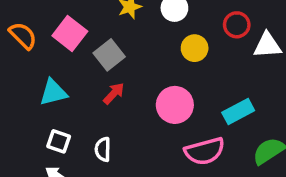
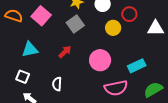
red circle: (237, 25) -> (129, 14), moved
orange semicircle: (23, 36) -> (14, 16), turned -30
gray square: (109, 55) -> (75, 24), moved
white square: (59, 141) -> (23, 77), moved

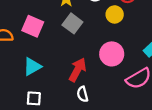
red arrow: (65, 52) -> (77, 70), moved, size x1.5
white semicircle: (57, 84) -> (83, 94), moved

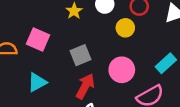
gray square: (72, 23) -> (81, 55), moved, turned 30

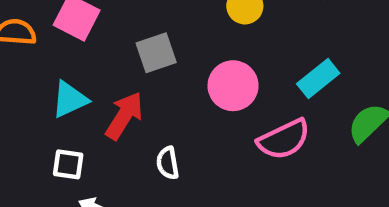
red arrow: (85, 86) -> (124, 116), moved

